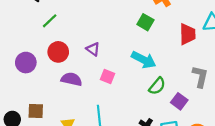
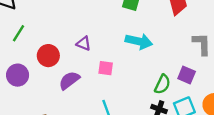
green line: (50, 21) -> (18, 33), moved
purple semicircle: (72, 79) -> (69, 80), turned -36
green semicircle: (157, 86) -> (162, 84), moved

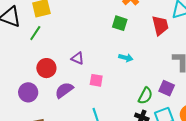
green line: (18, 33) -> (35, 33), moved
cyan arrow: (139, 41) -> (126, 58), size x0.6
purple circle: (18, 75) -> (28, 92), moved

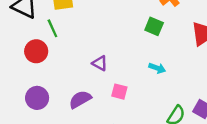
green line: (35, 33) -> (52, 28), turned -63
red circle: (46, 68) -> (36, 51), moved

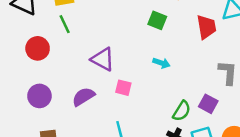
green line: (52, 28) -> (65, 24), moved
purple triangle: (100, 63) -> (103, 59), size x1.5

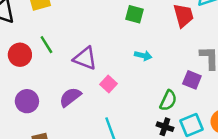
green line: (65, 24) -> (46, 45), moved
pink square: (123, 88) -> (108, 84), turned 35
purple square: (208, 104) -> (192, 80), moved

